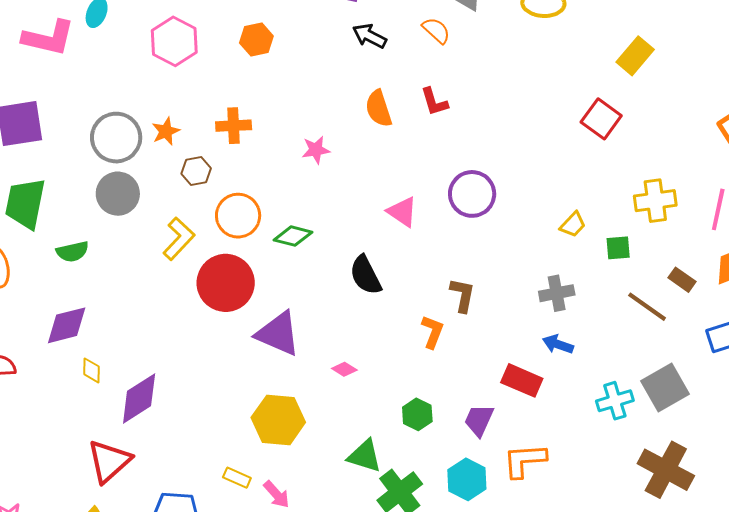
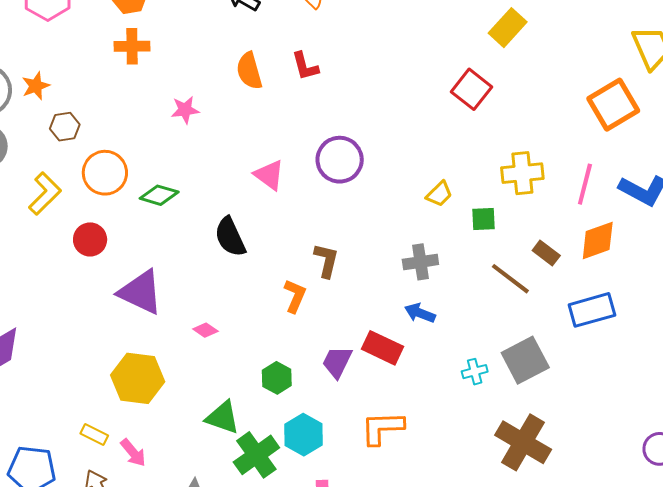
orange cross: (234, 126) -> (132, 46), moved
red circle: (226, 283) -> (90, 239), size x0.6
cyan cross: (615, 401) -> (475, 372), size x0.7
purple trapezoid: (479, 420) -> (337, 362), moved
cyan hexagon: (467, 479) -> (303, 435), moved

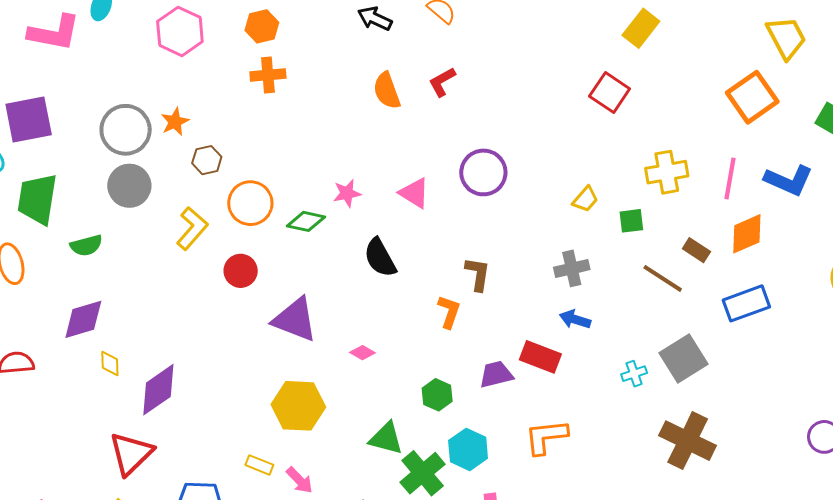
red L-shape: (305, 66) -> (442, 82), turned 80
pink star: (185, 110) -> (347, 193), moved
purple trapezoid: (337, 362) -> (496, 374), turned 54

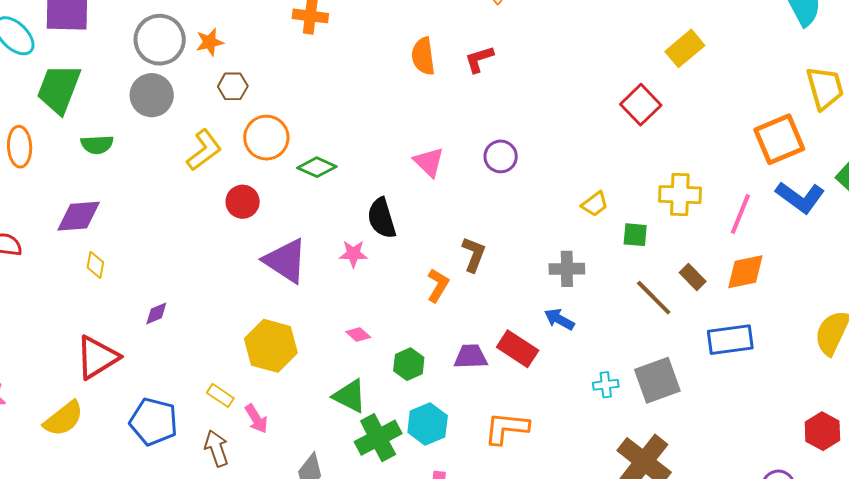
purple circle: (483, 172) -> (501, 156), size x0.7
blue L-shape: (789, 180) -> (800, 197), moved
pink star: (347, 193) -> (353, 254), moved
pink diamond: (362, 353) -> (358, 335), moved
purple diamond: (158, 390) -> (156, 313), moved, size x0.5

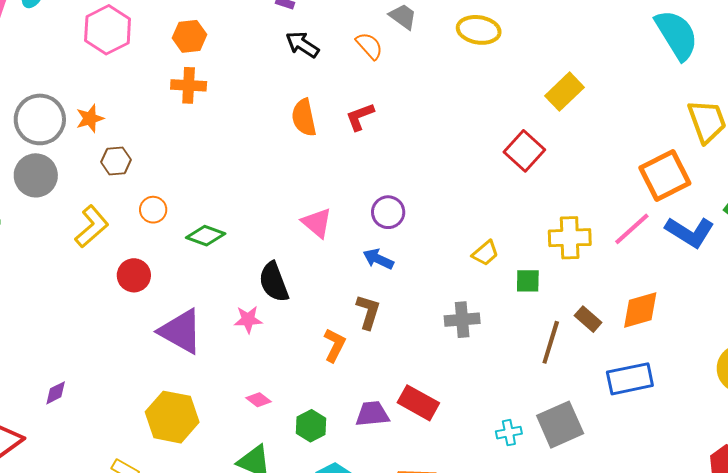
orange circle: (266, 138) -> (153, 210), size x0.6
pink line: (740, 214) -> (632, 229), moved, turned 30
brown line: (654, 298) -> (551, 342), turned 66
blue arrow: (559, 319) -> (378, 259), moved

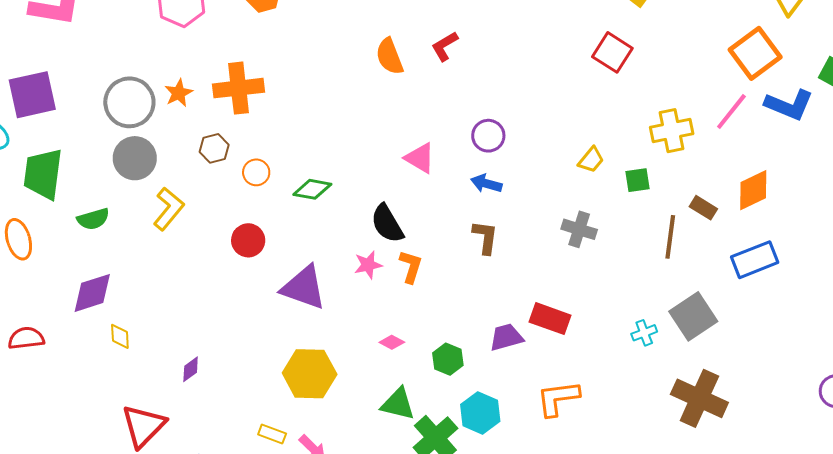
orange cross: (189, 85) -> (239, 88), moved, size x1.4
brown hexagon: (116, 161) -> (214, 148), moved
yellow L-shape: (92, 227) -> (169, 209), moved
gray cross: (462, 320) -> (579, 229), turned 32
orange L-shape: (335, 345) -> (411, 267), moved

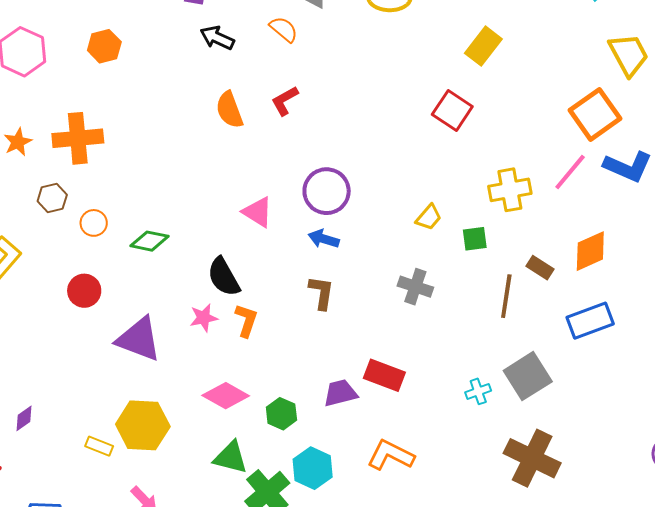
purple circle: (488, 136) -> (327, 191), size x1.4
pink diamond: (392, 342) -> (226, 396), size x1.8
orange L-shape: (558, 398) -> (391, 455), turned 33
yellow rectangle: (272, 434) -> (99, 446), moved

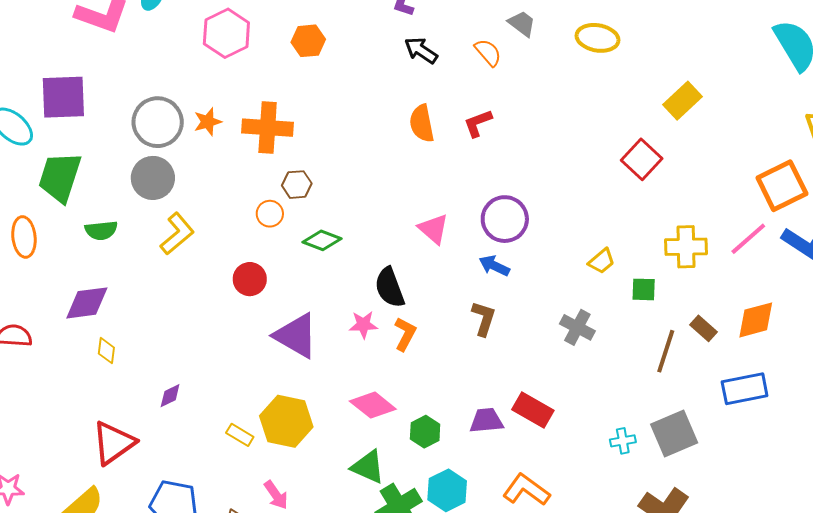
brown hexagon: (52, 198) -> (297, 185), moved

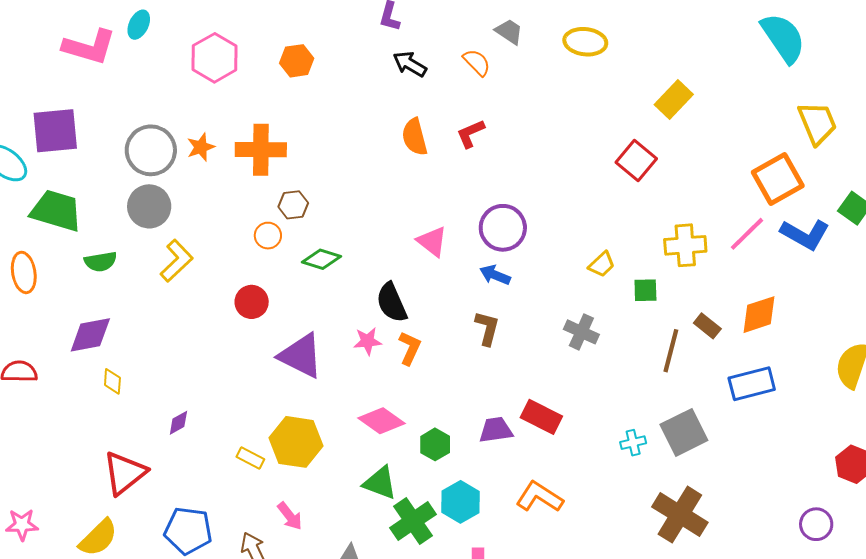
green trapezoid: (60, 177) -> (56, 211), turned 92

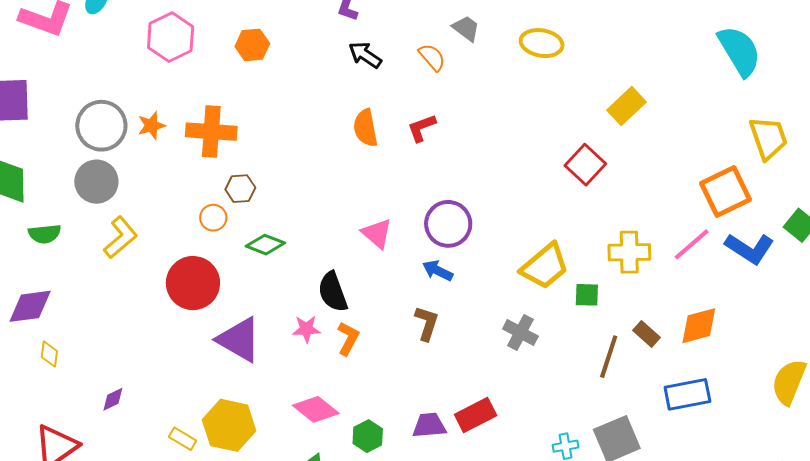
yellow trapezoid: (602, 264) -> (545, 266), size x1.8
red circle: (252, 302) -> (193, 283), size x1.6
red rectangle: (541, 417) -> (476, 415), turned -57

